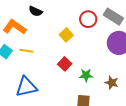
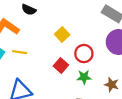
red circle: (88, 19) -> (84, 54), moved

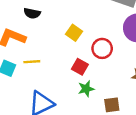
green star: (84, 77) -> (86, 89), moved

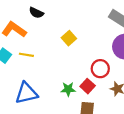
red circle: (102, 48) -> (100, 69), moved
red square: (80, 67) -> (88, 86), moved

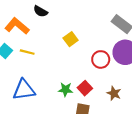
red circle: (100, 69) -> (101, 59), moved

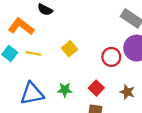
yellow square: (71, 39) -> (70, 49), moved
green star: (65, 90) -> (65, 90), moved

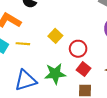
red circle: (111, 57) -> (78, 49), moved
green star: (65, 90) -> (55, 74), size x1.5

